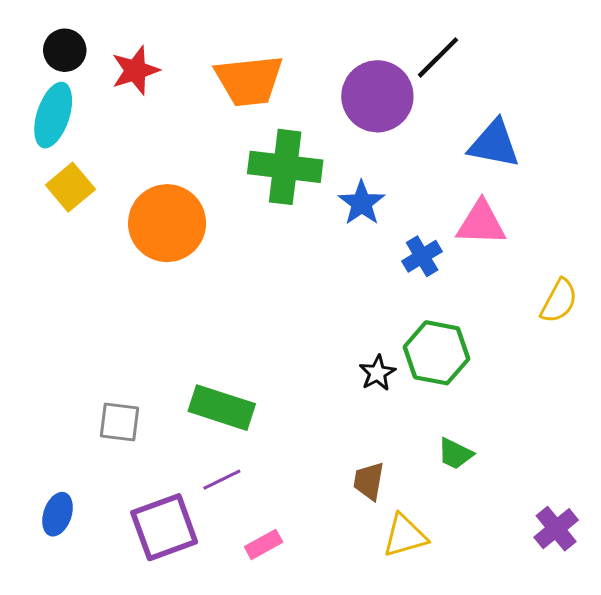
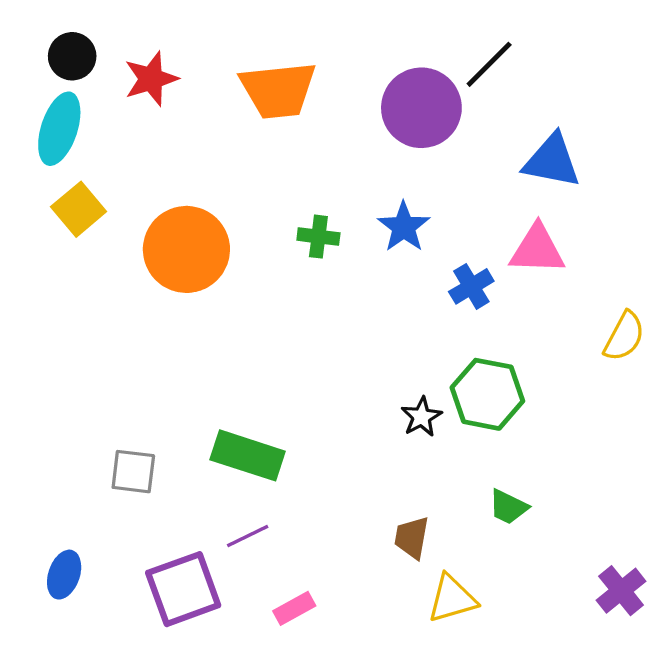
green cross: (285, 167) -> (318, 237), moved, size x0.5

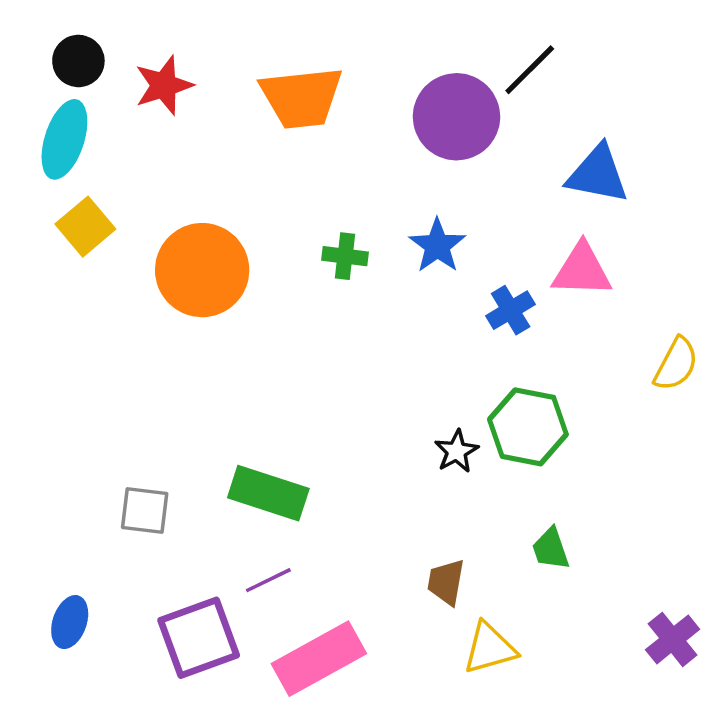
green trapezoid: (508, 507) -> (551, 549), turned 45
pink rectangle: (294, 608) -> (319, 659), size x2.0

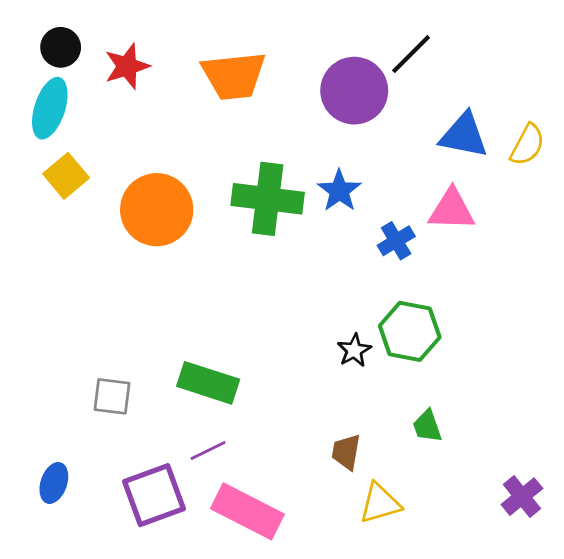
green cross: (345, 256) -> (268, 199), size x2.0
yellow semicircle: (676, 364) -> (527, 145), moved
pink rectangle: (319, 659) -> (247, 511), turned 56

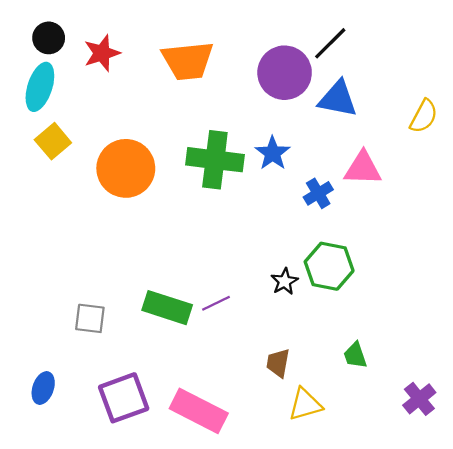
blue triangle: (464, 135) -> (338, 99), moved
green trapezoid: (427, 426) -> (355, 355), moved
purple line: (208, 451) -> (216, 303), moved

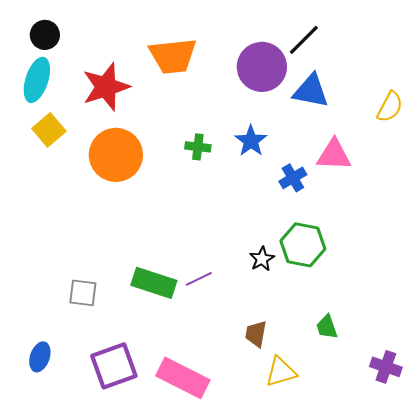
red star: (102, 53) -> (106, 87), moved, size x1.4
green cross: (215, 160) -> (198, 147), size x0.5
purple cross: (419, 399) -> (386, 367), turned -32

